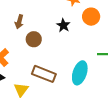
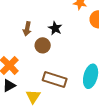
black star: (63, 25) -> (55, 28), moved

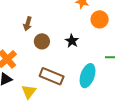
black star: (55, 28) -> (72, 41), moved

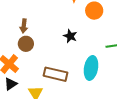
brown circle: (42, 41) -> (26, 44), moved

